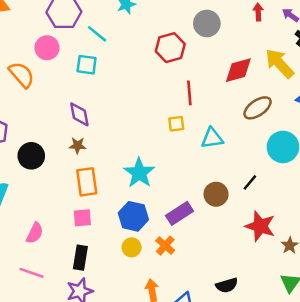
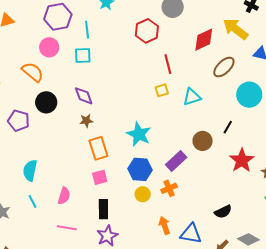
cyan line: (97, 34) -> (87, 30), turned 54
black circle: (31, 156) -> (46, 102), moved
red star: (260, 226) -> (242, 160), turned 30
orange cross: (165, 246) -> (169, 188), turned 35

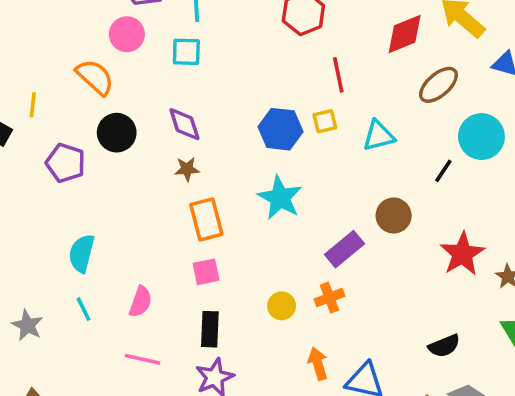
black line: (228, 127) -> (443, 171), moved
blue hexagon: (140, 169) -> (281, 129), moved
black semicircle: (223, 212) -> (444, 346), moved

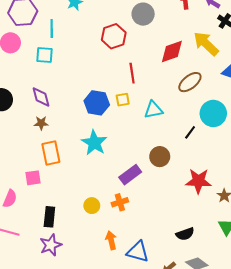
red star: (462, 254) -> (198, 181), turned 30
pink square: (206, 272) -> (33, 178), moved

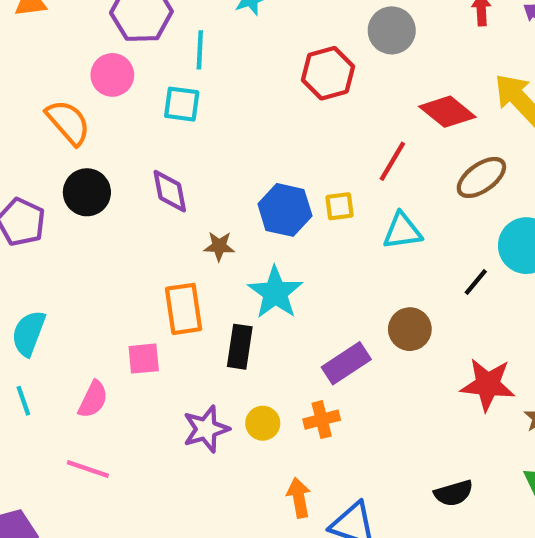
red diamond: (172, 51) -> (447, 112), turned 55
red line: (132, 73) -> (392, 161), moved, turned 36
brown star: (41, 123) -> (219, 246), moved
black rectangle: (49, 217) -> (240, 347), moved
purple star: (51, 245) -> (206, 429), moved

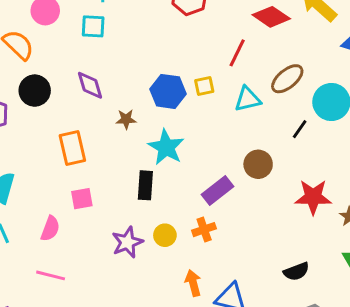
brown ellipse: (481, 177) -> (287, 79), moved
orange rectangle: (184, 309) -> (72, 148), moved

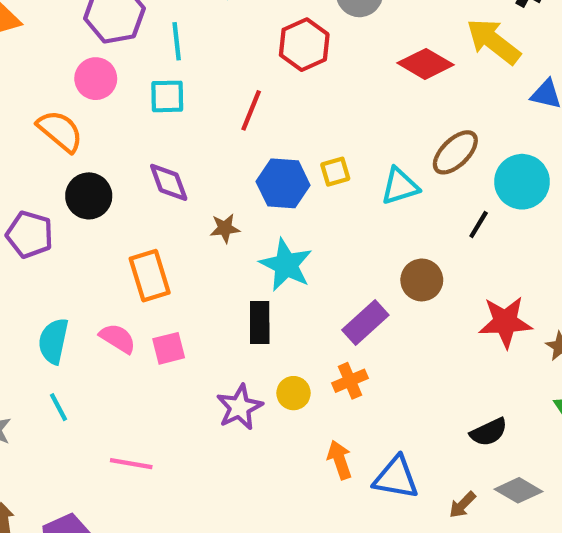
red line: (237, 53) -> (251, 110), moved
pink semicircle: (50, 229) -> (118, 338), moved, turned -75

